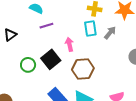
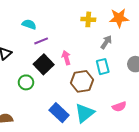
cyan rectangle: (90, 29) -> (103, 67), moved
black square: (51, 59) -> (44, 64), moved

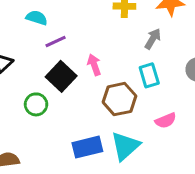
pink semicircle: (119, 107) -> (166, 121), moved
blue rectangle: (59, 113) -> (87, 147), turned -54

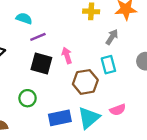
black square: (61, 76) -> (41, 63), turned -30
green circle: (36, 104) -> (28, 98), moved
pink semicircle: (166, 121) -> (118, 110), moved

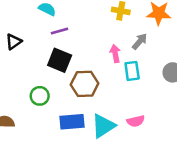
pink arrow: (67, 55) -> (115, 54), moved
brown hexagon: (85, 82) -> (85, 84), moved

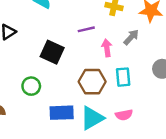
purple line: (60, 31) -> (86, 29), moved
cyan rectangle: (132, 71) -> (123, 77), moved
brown hexagon: (85, 84) -> (92, 82), moved

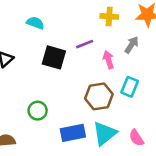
black square: (52, 52) -> (54, 57), moved
cyan rectangle: (123, 77) -> (130, 87), turned 36
pink semicircle: (124, 115) -> (136, 138), moved, turned 77

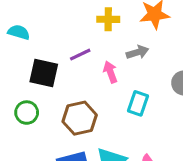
gray arrow: (132, 45) -> (137, 52), turned 42
brown hexagon: (99, 96) -> (80, 118), moved
green circle: (38, 111) -> (27, 113), moved

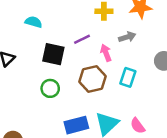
green circle: (27, 113) -> (50, 88), moved
brown hexagon: (80, 118) -> (93, 79), moved

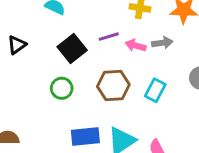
pink arrow: (106, 53) -> (136, 45), moved, turned -63
black square: (53, 54) -> (72, 48), turned 30

